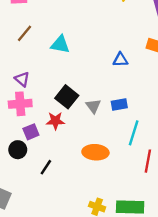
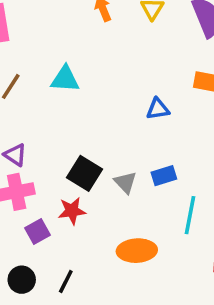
cyan triangle: (60, 44) -> (65, 79), moved
black circle: (18, 150) -> (22, 280), moved

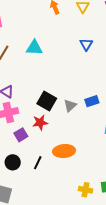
blue triangle: (158, 109) -> (86, 44), moved, turned -48
gray triangle: (125, 182) -> (70, 106), turned 32
orange ellipse: (137, 251) -> (64, 151), moved

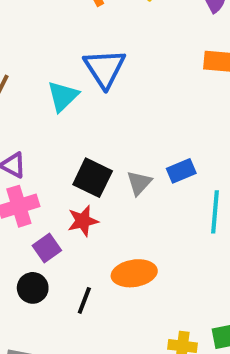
blue triangle: (86, 44) -> (105, 68), moved, size x1.6
cyan triangle: (34, 48) -> (63, 96), moved, turned -42
black circle: (13, 162) -> (33, 288), moved

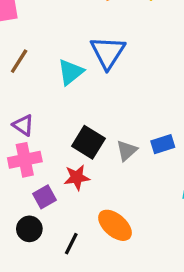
orange ellipse: (134, 273) -> (115, 225), turned 44

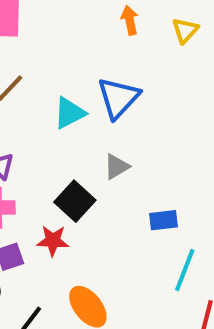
gray triangle: (127, 151) -> (116, 167), moved

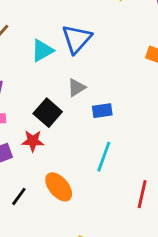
blue rectangle: (164, 220) -> (102, 111), moved
cyan line: (185, 270) -> (104, 157), moved

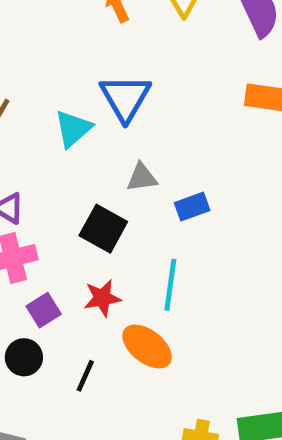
gray triangle: (76, 88) -> (142, 178), turned 36
red star: (33, 141) -> (102, 298), moved
cyan line: (104, 157) -> (170, 285), moved

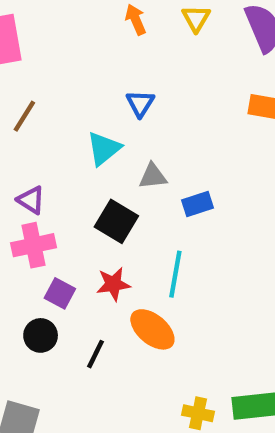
blue triangle: (125, 98) -> (140, 103), size x0.6
cyan triangle: (73, 129) -> (104, 149), moved
purple square: (44, 310) -> (60, 293), turned -32

